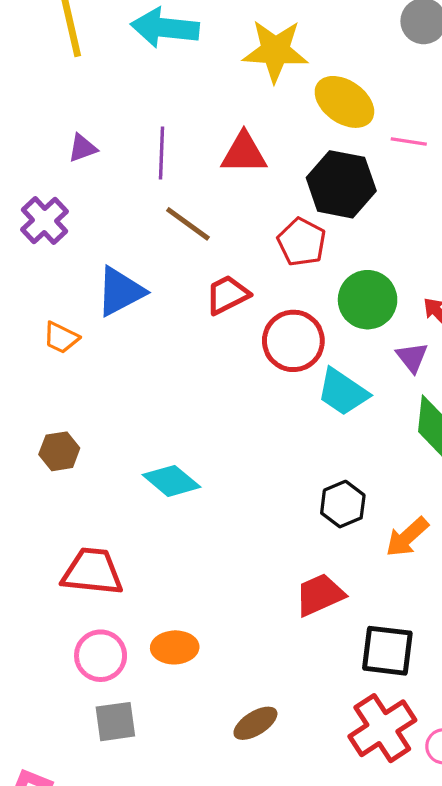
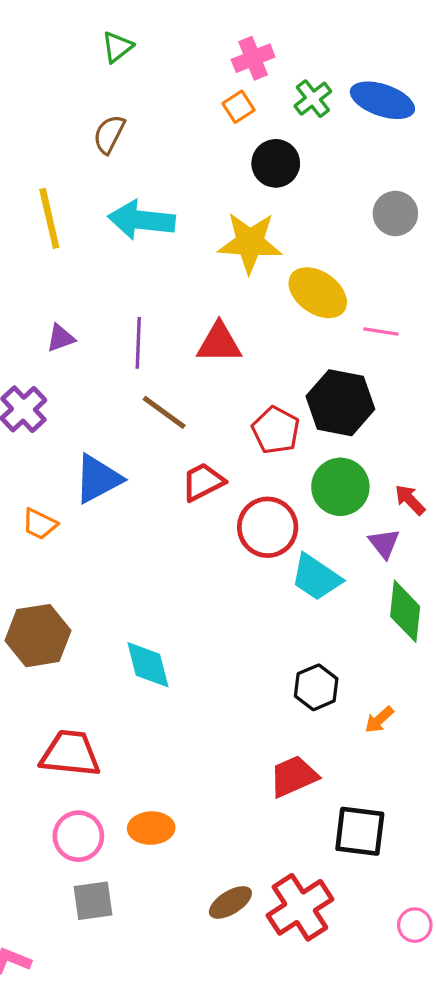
black hexagon: (341, 184) -> (340, 403), moved
brown hexagon: (59, 451) -> (38, 636), size x1.6
cyan diamond: (171, 481) -> (148, 665), turned 36
orange arrow: (407, 537) -> (379, 720), size x0.7
red cross: (382, 728) -> (300, 907), moved

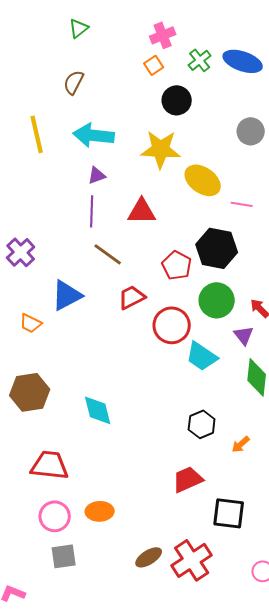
purple triangle: (61, 338) -> (97, 175), moved

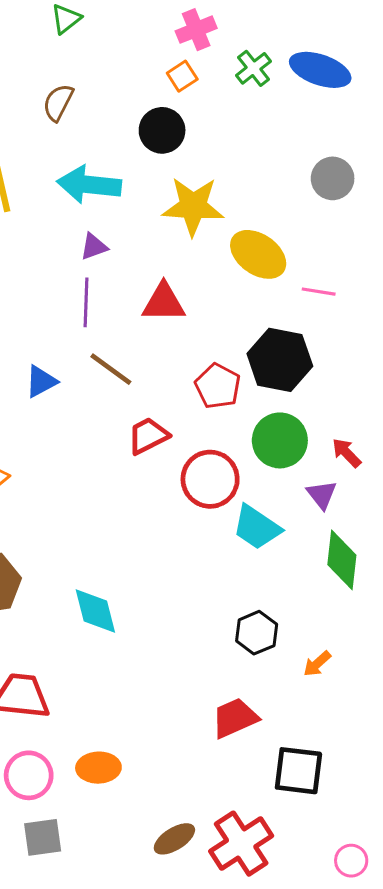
black circle: (177, 100) -> (162, 130), moved
blue triangle: (67, 295) -> (41, 382), moved, size x0.7

